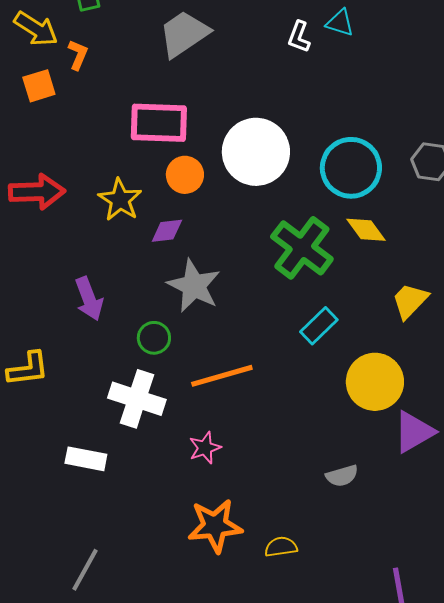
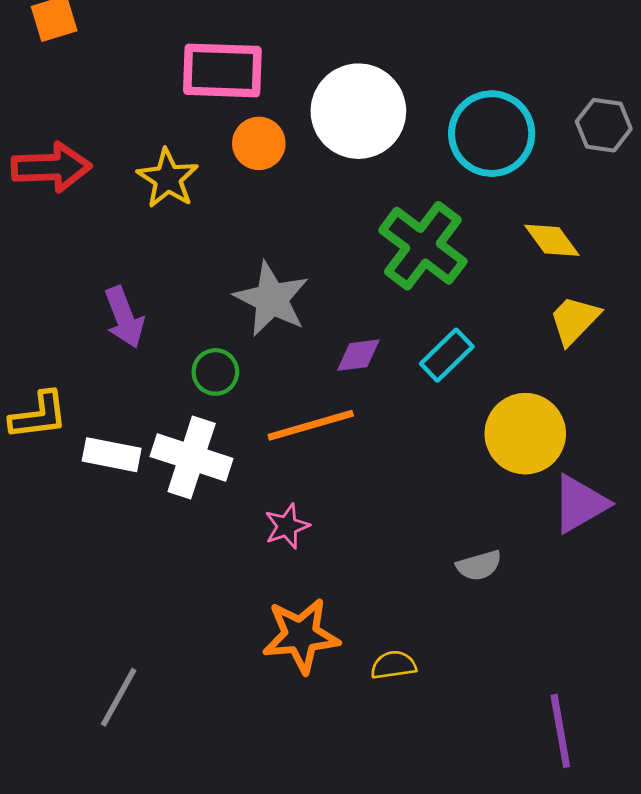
yellow diamond: (366, 230) -> (552, 240), moved
purple diamond: (167, 231) -> (358, 355), moved
white rectangle: (86, 459) -> (112, 455), moved

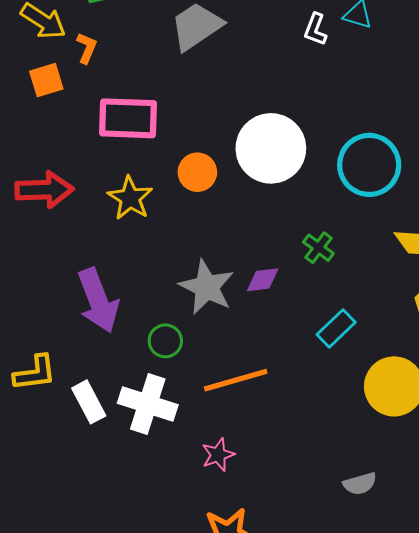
pink rectangle: (222, 70) -> (128, 118), moved
green cross: (423, 246) -> (318, 248), size x0.5
purple arrow: (124, 317) -> (98, 301), size x1.4
purple diamond: (358, 355) -> (263, 280), moved
white rectangle: (112, 455) -> (89, 402), turned 51

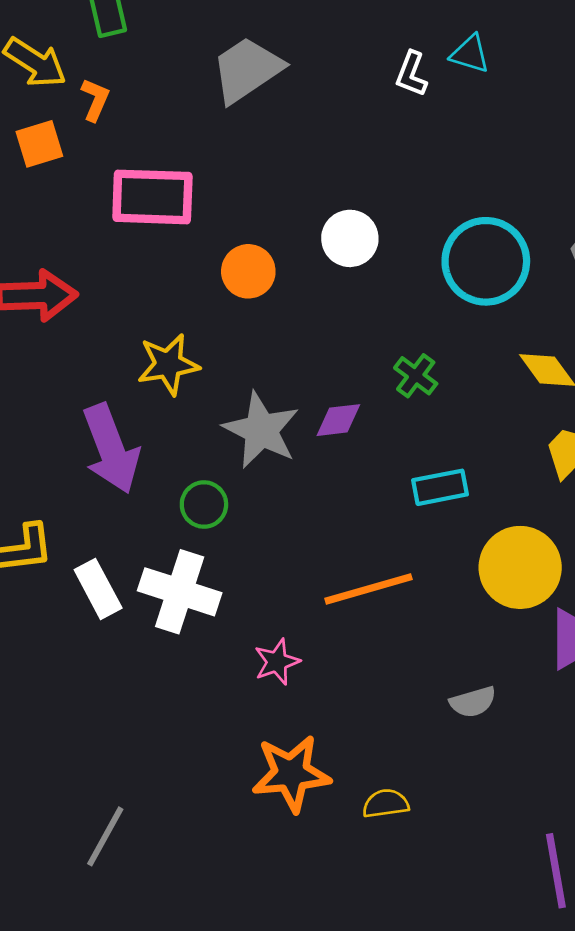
white circle: (271, 148) -> (350, 238), size x0.6
yellow star: (130, 198) -> (168, 364), moved, turned 30
cyan rectangle: (336, 328) -> (440, 487), turned 33
orange line: (236, 380) -> (368, 589), moved

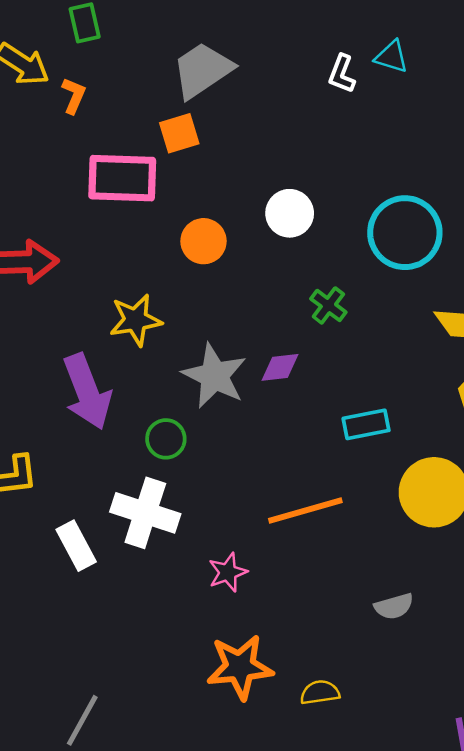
orange square: (39, 144) -> (179, 133), moved
green cross: (416, 376) -> (328, 305), moved
white rectangle: (98, 589) -> (76, 546), moved

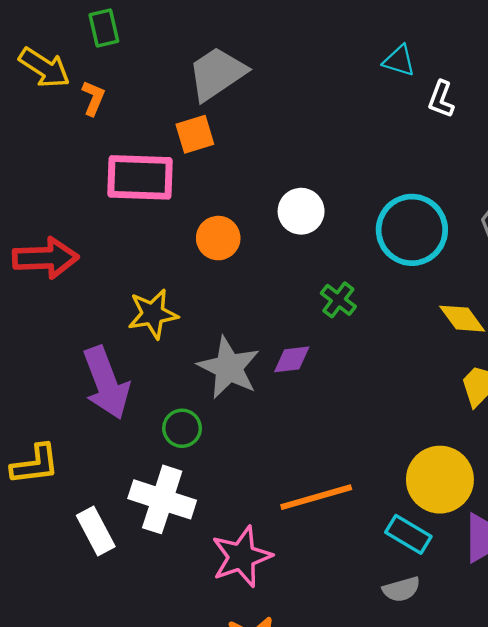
white L-shape: (342, 74) -> (441, 99), moved
cyan rectangle: (366, 424) -> (408, 534), moved, turned 42
pink star: (228, 572) -> (242, 557), size x1.6

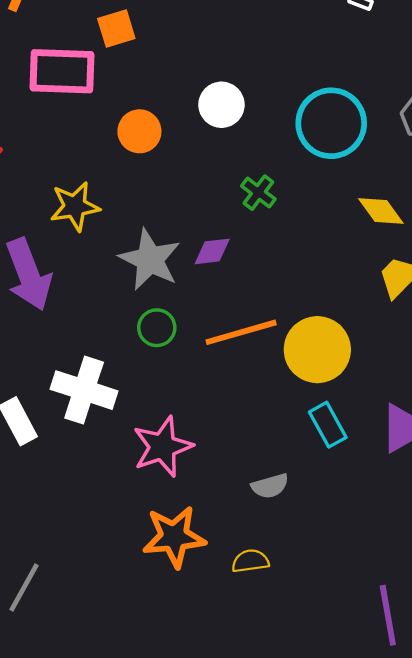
green circle: (182, 428) -> (157, 328), moved
yellow circle: (440, 480) -> (317, 350), moved
orange line: (316, 497) -> (241, 332), moved
cyan rectangle: (408, 534) -> (328, 425), turned 30
gray semicircle: (401, 589) -> (270, 486), moved

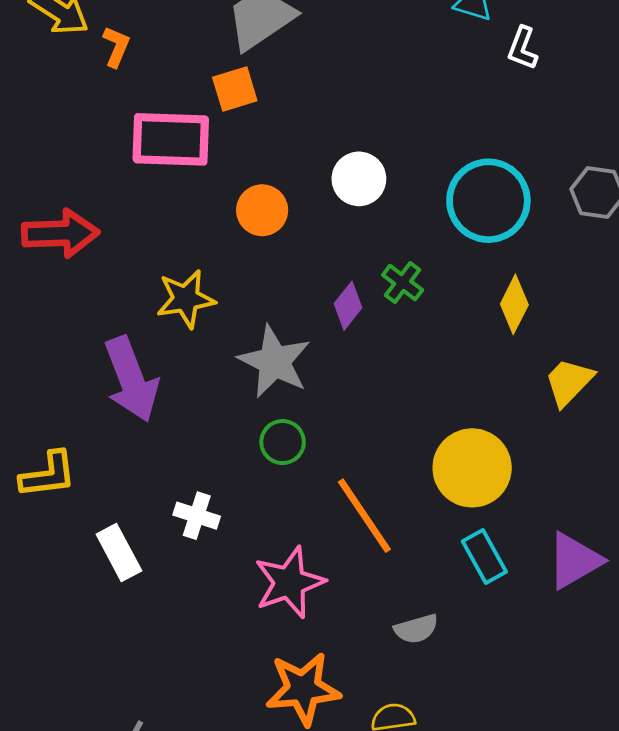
yellow diamond: (381, 211) -> (514, 304), moved, turned 63
purple diamond: (212, 251) -> (348, 306), moved, turned -45
orange line: (241, 332) -> (364, 516), moved, turned 72
white cross: (84, 390) -> (197, 516), size x0.6

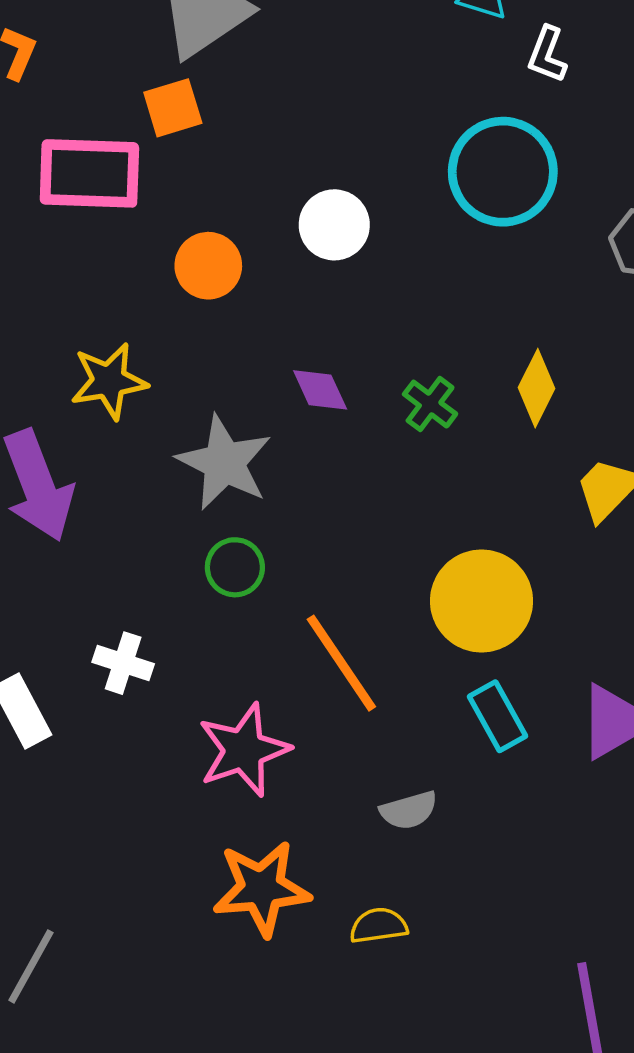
cyan circle: (488, 201) -> (503, 172), moved
green cross: (403, 283) -> (430, 404), moved
purple diamond: (348, 306) -> (320, 390), turned -63

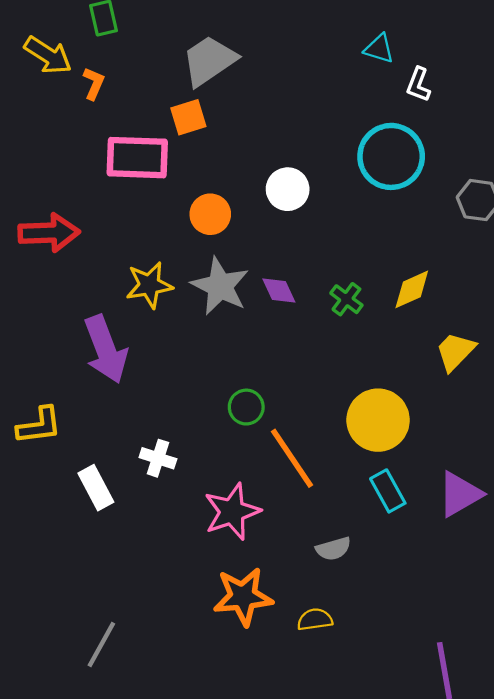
yellow diamond: (537, 388) -> (412, 289), turned 39
gray star: (224, 463) -> (220, 286), moved
green circle: (235, 567) -> (246, 407), moved

